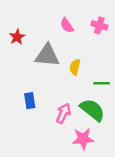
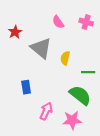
gray triangle: (47, 55) -> (41, 48), turned 35
pink arrow: (63, 113) -> (46, 111), moved

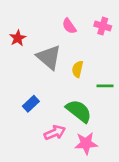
blue rectangle: (26, 87) -> (31, 104), turned 56
green semicircle: (80, 95) -> (79, 111), moved
pink arrow: (46, 111) -> (55, 133), turned 42

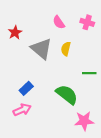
yellow semicircle: (78, 69) -> (66, 49), moved
pink arrow: (55, 133) -> (22, 110), moved
pink star: (86, 143) -> (84, 121), moved

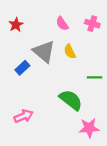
red star: (15, 33) -> (16, 25), moved
yellow semicircle: (66, 49) -> (70, 52), turned -40
blue rectangle: (26, 88) -> (22, 68), moved

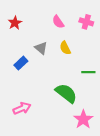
gray triangle: (44, 52) -> (41, 48), size x0.6
pink star: (89, 128) -> (83, 119), turned -30

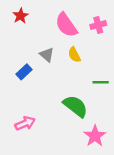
pink semicircle: (58, 22) -> (66, 25), size x1.6
pink cross: (86, 22) -> (98, 25), turned -32
red star: (15, 23) -> (20, 16), moved

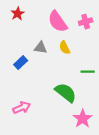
gray triangle: (47, 55) -> (41, 48), turned -32

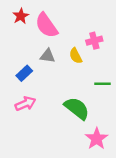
pink semicircle: (58, 22) -> (46, 25), moved
pink cross: (86, 22) -> (94, 41), moved
pink arrow: (22, 108) -> (25, 104), moved

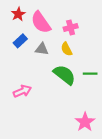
pink cross: (94, 41) -> (71, 27), moved
blue rectangle: (24, 73) -> (20, 41), moved
green semicircle: (77, 108) -> (64, 75), moved

